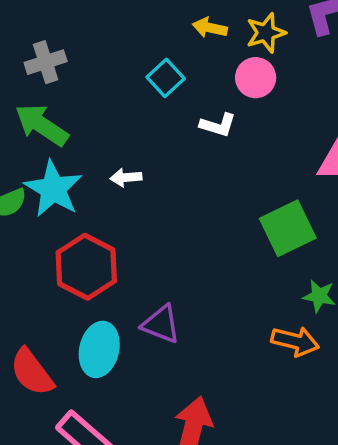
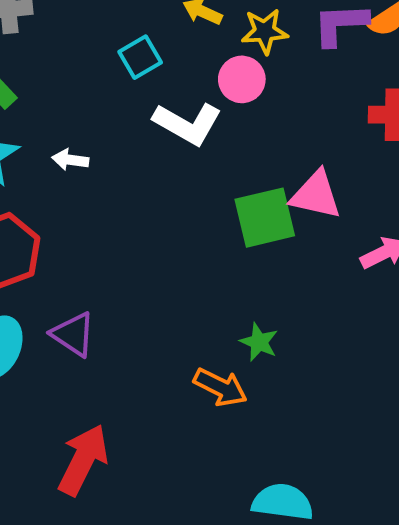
white L-shape: (218, 125) -> (187, 124), size x1.6
green square: (288, 228) -> (265, 218), moved

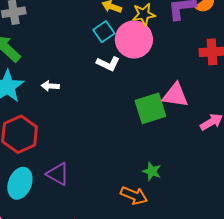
cyan square: (140, 57) -> (104, 32), moved
pink circle: (242, 79) -> (134, 39), size x1.6
white L-shape: (187, 124) -> (108, 64), size x0.7

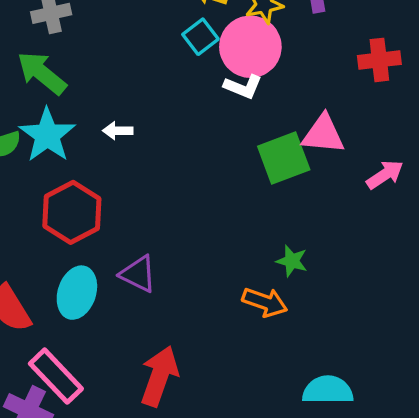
white L-shape: (108, 64) -> (243, 87), moved

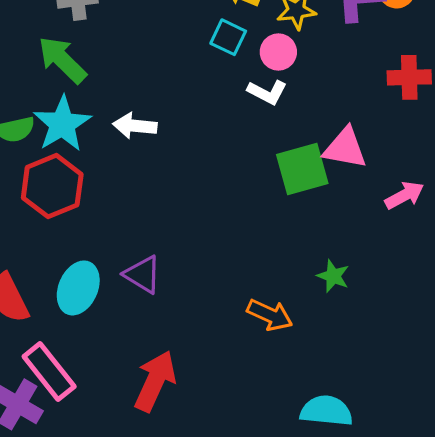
cyan square: (200, 37) -> (228, 37), turned -32
pink circle: (250, 47) -> (278, 52), size x0.6
white arrow: (118, 131) -> (135, 126), size x1.4
red hexagon: (72, 212) -> (52, 186), moved
green star: (292, 261) -> (333, 276), moved

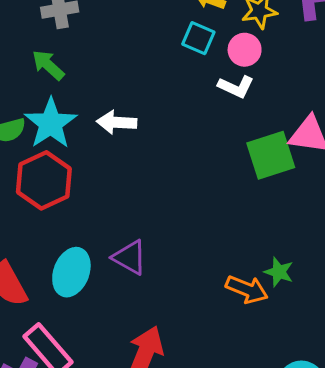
green arrow: (62, 60) -> (48, 65), size x0.7
green star: (333, 276) -> (279, 272), moved

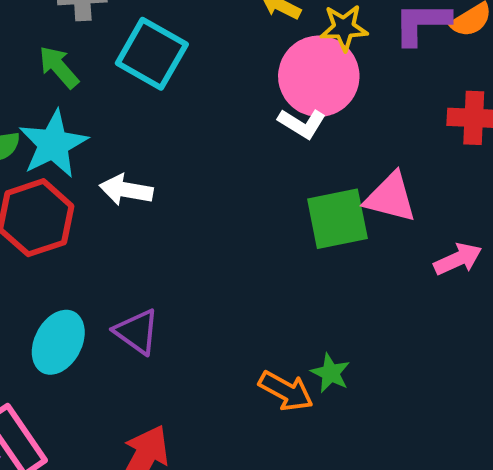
cyan square: (198, 38) -> (152, 54), moved, size x1.6
pink circle: (245, 50) -> (319, 76), size x1.8
white arrow: (117, 122) -> (126, 190), moved

